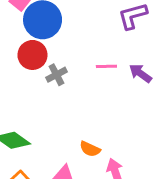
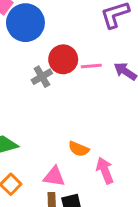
red circle: (32, 55) -> (63, 59), moved

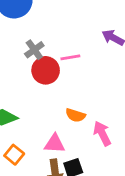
red circle: (63, 59) -> (46, 70), moved
pink line: (91, 66) -> (70, 57), moved

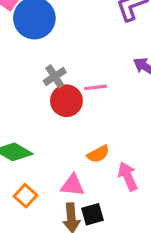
orange semicircle: (75, 115) -> (98, 154), turned -48

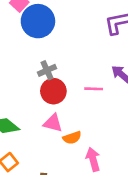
pink line: (96, 87) -> (94, 89), moved
pink triangle: (73, 185) -> (53, 123), moved

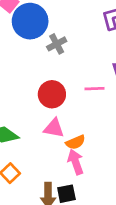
gray cross: (47, 70) -> (57, 44), moved
pink arrow: (93, 159) -> (76, 162), moved

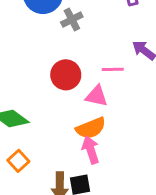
pink triangle: (54, 128) -> (97, 96), moved
orange semicircle: (75, 142) -> (91, 128), size x1.4

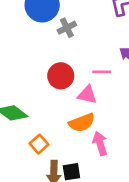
pink arrow: (91, 150) -> (100, 143), moved
orange square: (18, 161) -> (39, 144), moved

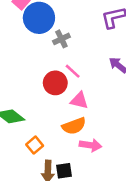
pink line: (102, 72) -> (73, 71), moved, turned 42
pink arrow: (100, 143) -> (90, 145), turned 115

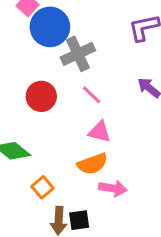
gray cross: (61, 39) -> (78, 54), size x1.5
red circle: (55, 83) -> (41, 96), moved

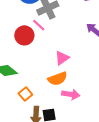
pink line: (92, 95) -> (39, 25), moved
pink triangle: (100, 132) -> (62, 58), turned -49

